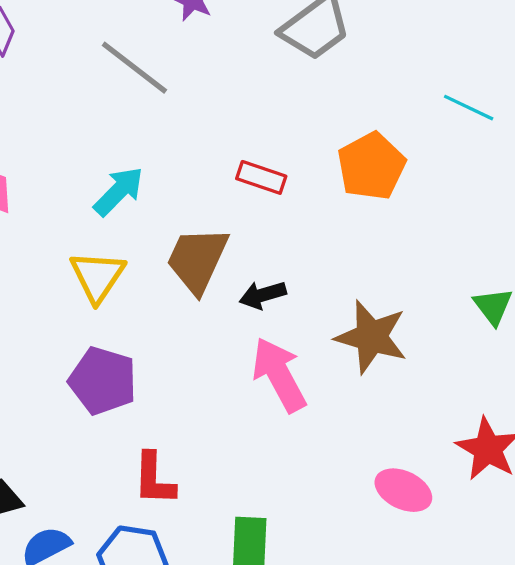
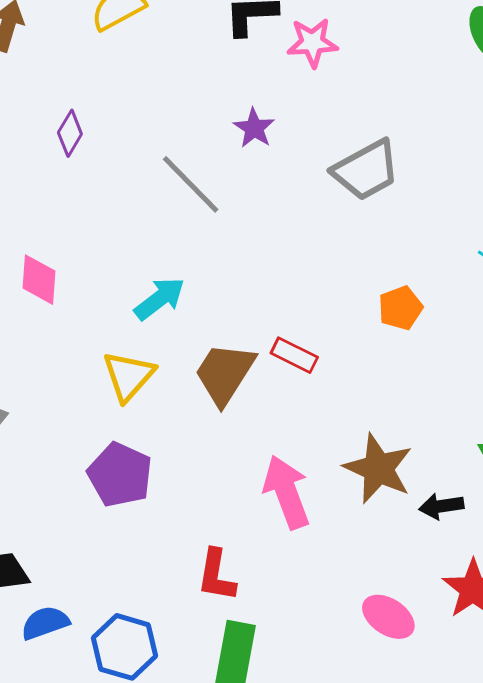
orange pentagon: (371, 166) -> (400, 308), size x0.7
red rectangle: (261, 177) -> (294, 355), moved
black arrow: (263, 295) -> (441, 506), moved
red L-shape: (154, 479) -> (216, 575), moved

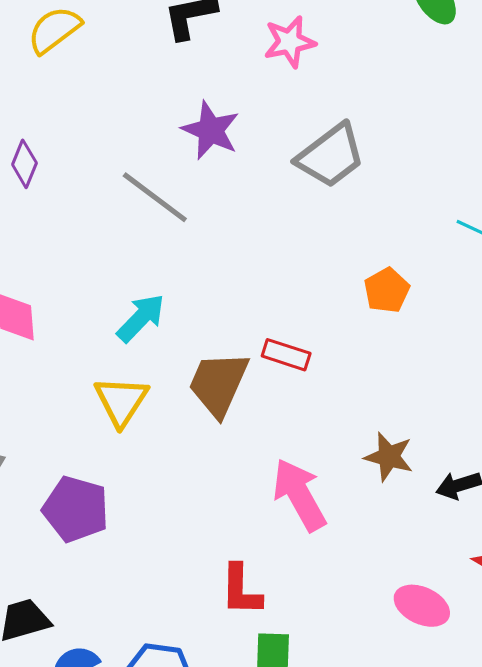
pink star: (312, 43) -> (290, 42), moved
purple star: (254, 128) -> (211, 130), size x1.4
brown star: (378, 468) -> (389, 457), size x0.7
purple pentagon: (120, 475) -> (76, 509), moved

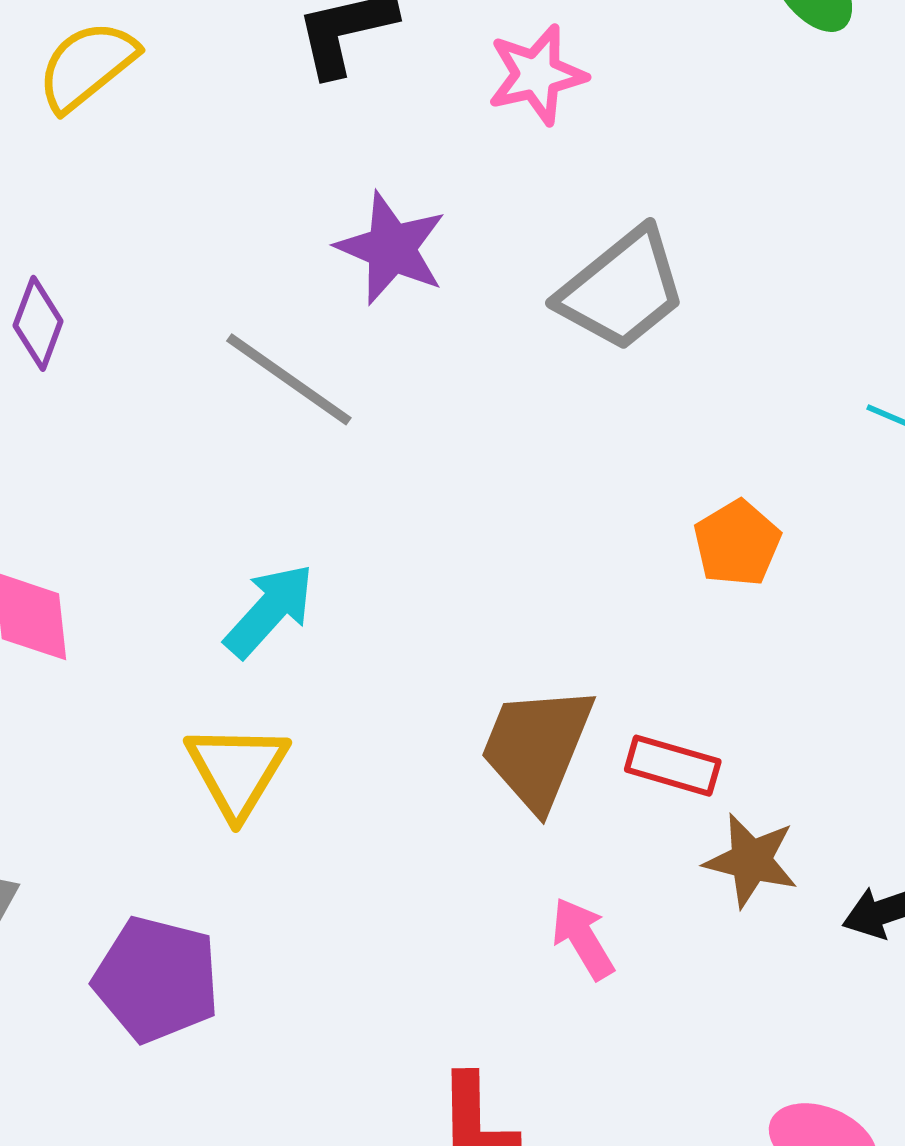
red rectangle: (286, 355) -> (673, 766), moved
brown trapezoid: (218, 384) -> (537, 747), moved
pink arrow: (299, 495) -> (583, 938), size x0.6

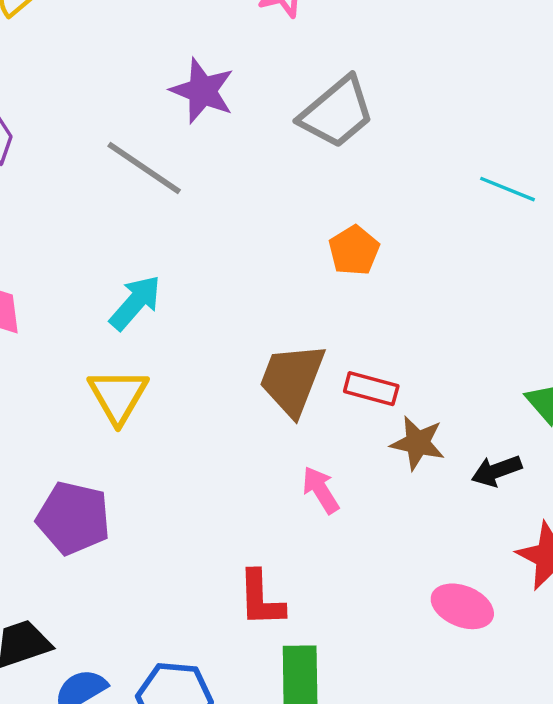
orange pentagon: (737, 543) -> (354, 251), moved

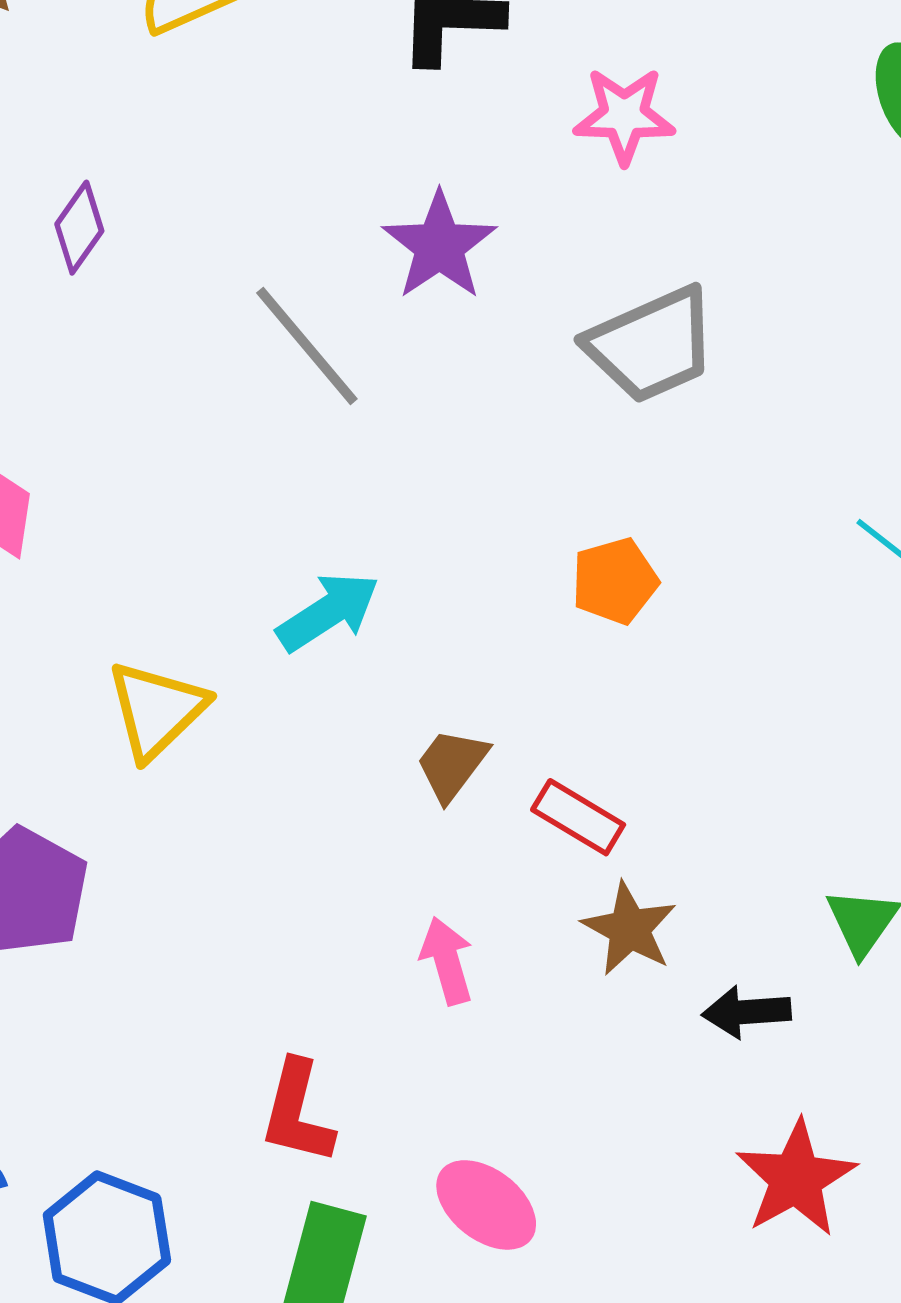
cyan arrow: (135, 303) -> (328, 612), moved
brown trapezoid: (292, 379) -> (452, 765), size x0.6
pink ellipse: (462, 606) -> (486, 1205), moved

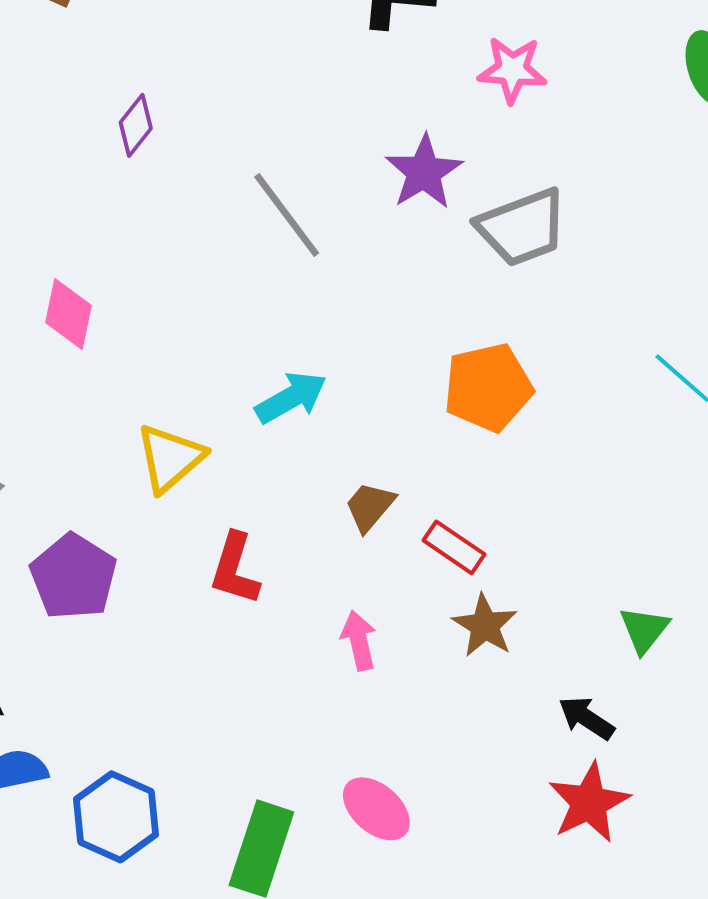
purple star: (439, 246) -> (424, 172), moved
orange pentagon: (615, 581) -> (488, 387), size x1.5
black arrow: (747, 1012) -> (586, 718), moved, turned 34
red L-shape: (297, 1112) -> (235, 569), moved

